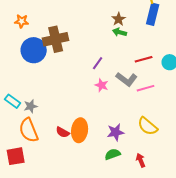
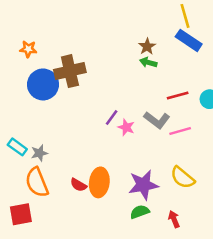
blue rectangle: (153, 14) -> (189, 40), turned -70
purple line: (98, 63) -> (112, 118), moved
purple star: (116, 132) -> (143, 185), size x1.4

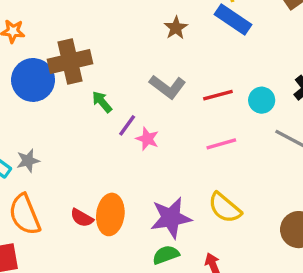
green arrow: (148, 62) -> (102, 102), moved, turned 35
gray L-shape: (157, 120) -> (168, 87), moved
gray star: (39, 153) -> (28, 161), moved

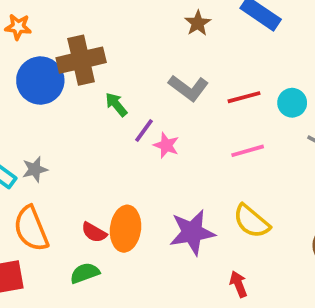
green semicircle: (166, 255) -> (85, 273), moved

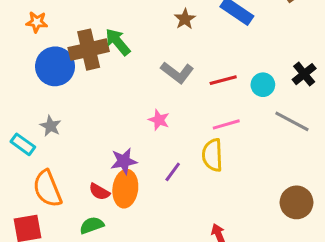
green arrow: (116, 105) -> (118, 42), moved, size x1.4
purple line: (144, 131) -> (173, 172), moved
gray star: (35, 169) -> (50, 126), moved, turned -30
yellow semicircle: (251, 221) -> (212, 155), moved, turned 48
purple star: (192, 232) -> (124, 161), moved, size x0.7

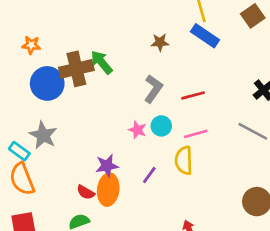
brown star: (185, 19) -> (160, 42), turned 30
gray L-shape: (177, 72) -> (153, 89), turned -92
cyan circle: (263, 85) -> (161, 126), moved
gray star: (50, 126) -> (43, 135), size x1.5
orange semicircle: (47, 189) -> (22, 179), moved

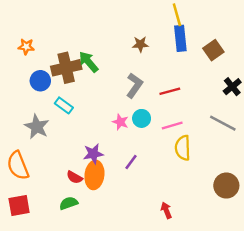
brown square: (253, 16) -> (213, 50), moved
blue rectangle: (205, 36) -> (180, 38), turned 50
blue circle: (47, 83) -> (40, 81), size x0.7
cyan rectangle: (19, 151) -> (64, 105), moved
yellow semicircle: (184, 160) -> (183, 148), moved

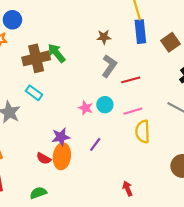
blue circle: (40, 81) -> (12, 20), moved
gray L-shape: (134, 85) -> (109, 66), moved
green semicircle: (69, 203) -> (38, 193), moved

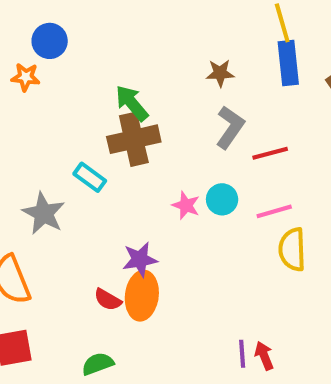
brown cross: (36, 58) -> (134, 139), moved
purple line: (95, 144) -> (242, 354), moved, turned -40

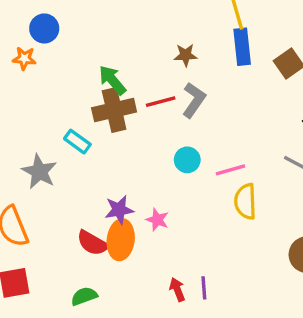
red line: (270, 153) -> (161, 102), moved
pink star: (186, 205) -> (157, 220), moved
red semicircle: (108, 300) -> (92, 243), size x1.4
red arrow: (264, 356) -> (177, 290), moved

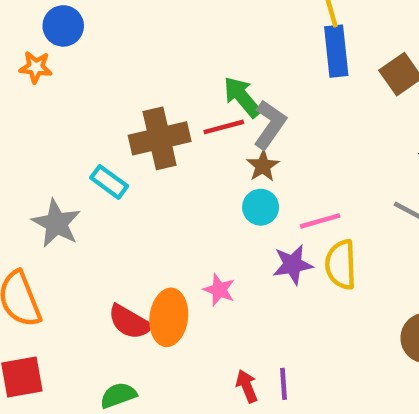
brown star: (186, 55) -> (263, 166), moved, turned -30
green arrow: (112, 80) -> (242, 97), moved
purple star: (119, 210) -> (293, 265), moved

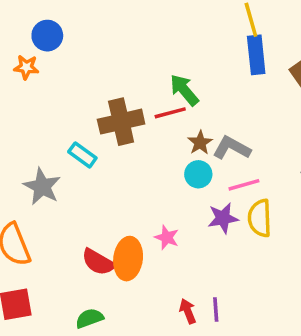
gray L-shape: (270, 125) -> (232, 148), moved, turned -96

